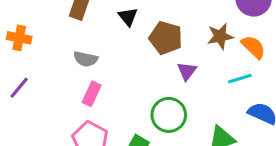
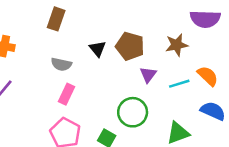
black triangle: (128, 17) -> (98, 49), moved
orange semicircle: (253, 47) -> (208, 76), moved
cyan line: (240, 79) -> (179, 84), moved

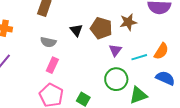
brown star: (177, 45) -> (128, 22), moved
orange semicircle: (208, 76) -> (161, 51), turned 78
green circle: (133, 112) -> (116, 79), moved

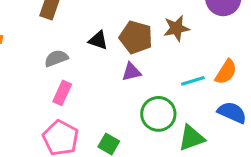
black triangle: (76, 30) -> (98, 40), turned -32
gray semicircle: (48, 42) -> (56, 58), turned 147
purple triangle: (115, 50) -> (131, 72), moved, turned 40

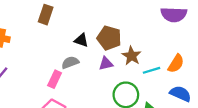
brown star: (176, 28) -> (131, 56), moved, turned -30
gray semicircle: (56, 58) -> (70, 62), moved

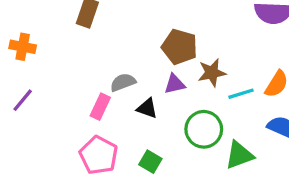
black triangle: (81, 40) -> (147, 108), moved
brown star: (131, 56) -> (212, 73), turned 30

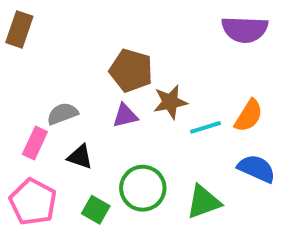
black triangle: (147, 108) -> (80, 157), moved
green circle: (204, 129) -> (143, 188), moved

